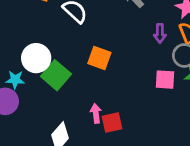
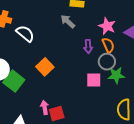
orange square: (99, 58) -> (45, 67), turned 30

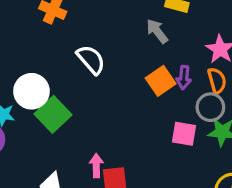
white semicircle: (25, 34) -> (91, 60), moved
orange square: (45, 67) -> (161, 81), moved

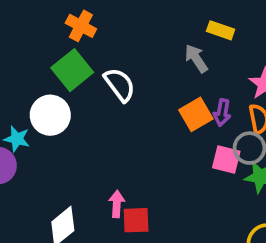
green square: (53, 114) -> (72, 70), moved
pink square: (184, 134) -> (226, 159), moved

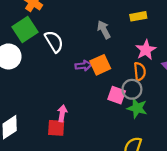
yellow rectangle: (221, 30) -> (138, 16), moved, turned -35
purple arrow: (222, 113) -> (83, 66), moved, turned -112
pink arrow: (117, 204) -> (62, 113), moved

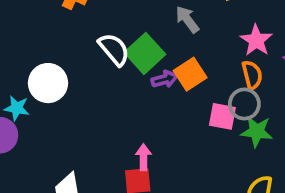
green square: (25, 29) -> (145, 53), moved

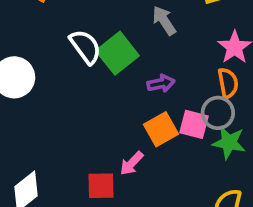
orange square: (190, 74) -> (161, 129), moved
purple arrow: (165, 79) -> (161, 83), moved
pink arrow: (143, 157) -> (132, 163), moved, turned -140

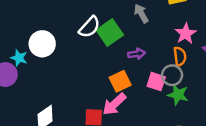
white semicircle: (85, 47) -> (89, 27), turned 75
orange square: (161, 129) -> (120, 81), moved
pink arrow: (132, 163) -> (114, 104), size x1.5

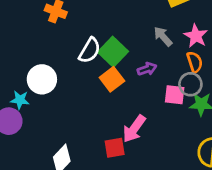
gray arrow: (141, 13) -> (163, 36), moved
orange square: (120, 81) -> (112, 79), moved

